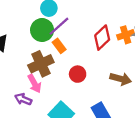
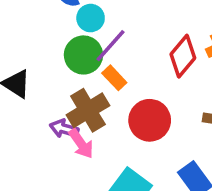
red circle: (78, 74) -> (150, 120), size x1.5
purple arrow: (23, 99) -> (64, 129), moved

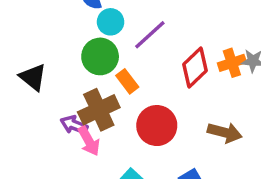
purple line: (111, 46) -> (150, 35), moved

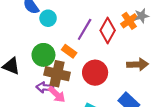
purple line: (150, 35) -> (85, 29), moved
green circle: (100, 56) -> (43, 55), moved
brown cross: (99, 110) -> (57, 74), turned -35

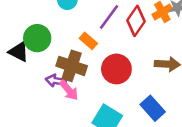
green circle: (43, 55) -> (37, 38), moved

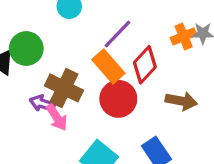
red diamond: (136, 21) -> (145, 65), moved
orange rectangle: (88, 41) -> (108, 66), moved, size x1.5

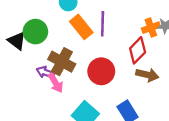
purple line: (117, 34) -> (103, 24), turned -45
red diamond: (145, 65) -> (138, 50), moved
orange rectangle: (108, 66) -> (81, 27), moved

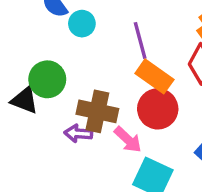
orange rectangle: (81, 27) -> (154, 76), moved
pink arrow: (56, 83) -> (128, 140), moved

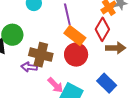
pink arrow: (128, 140) -> (55, 85), moved

